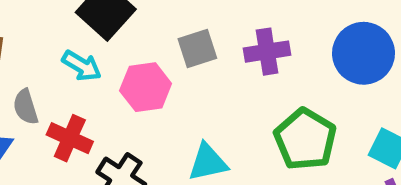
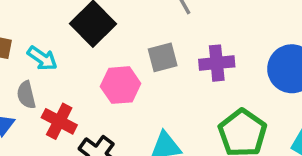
cyan arrow: (82, 66) -> (42, 58), moved

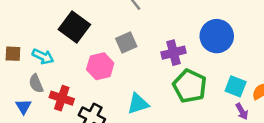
purple cross: (217, 63) -> (174, 53), moved

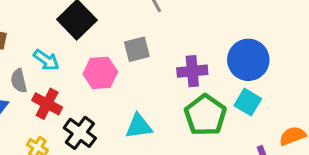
cyan arrow: (43, 56) -> (46, 60), moved
cyan square: (236, 86) -> (248, 102), moved

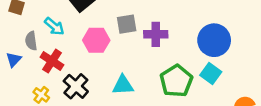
purple cross: (192, 71) -> (156, 34), moved

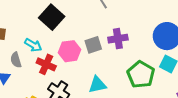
gray square: (127, 24) -> (93, 45), moved
red cross: (52, 61) -> (46, 64), moved

